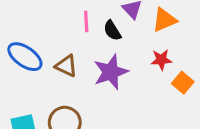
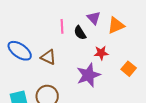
red star: (161, 60) -> (101, 53), moved
purple star: (111, 72) -> (88, 75), moved

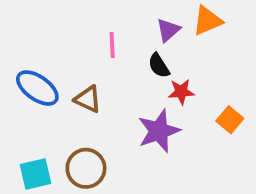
purple triangle: (94, 18) -> (168, 30), turned 32
orange triangle: (116, 25) -> (207, 21), moved
black semicircle: (80, 33) -> (159, 66), moved

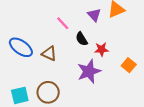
purple triangle: (168, 30) -> (94, 15), turned -32
pink line: (112, 45) -> (63, 23), turned -40
black semicircle: (159, 66) -> (82, 39), moved

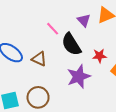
black semicircle: (82, 39) -> (71, 44), size x1.6
red star: (101, 49) -> (99, 56), moved

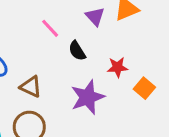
black semicircle: (71, 44) -> (77, 51), size x0.6
brown triangle: (39, 59) -> (31, 87), moved

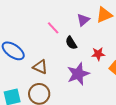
purple triangle: (95, 16) -> (83, 20), turned 32

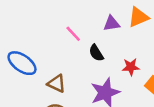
purple triangle: (83, 20) -> (112, 23), turned 32

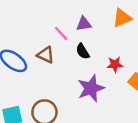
purple triangle: (112, 23) -> (84, 24), moved
brown triangle: (57, 84) -> (46, 55), moved

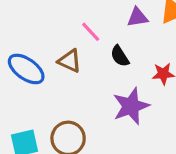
purple triangle: (84, 24) -> (137, 17), moved

